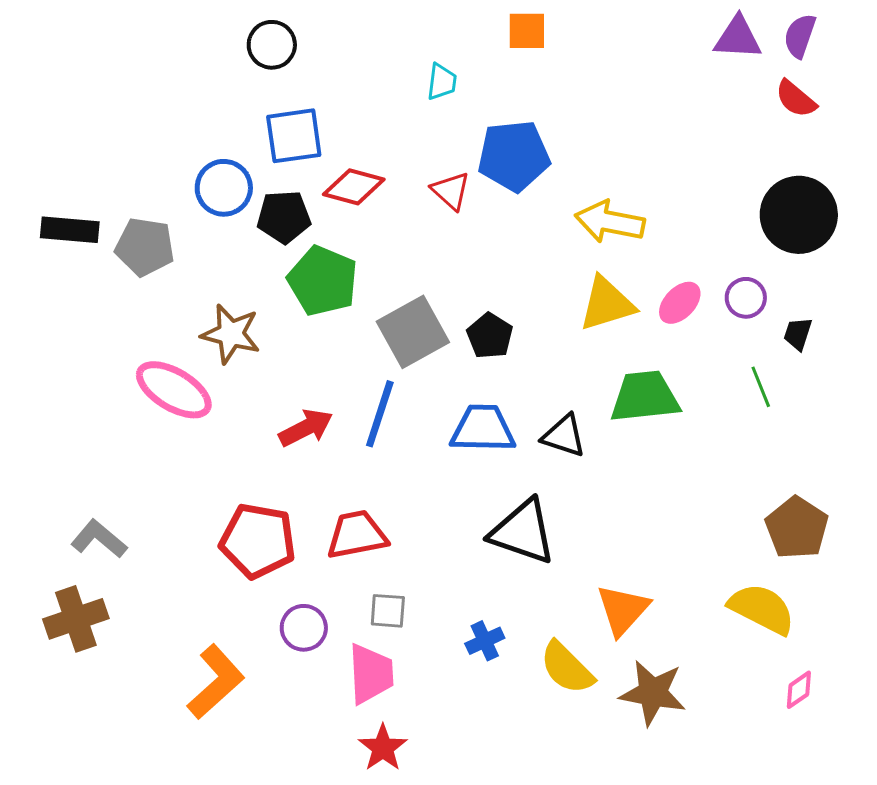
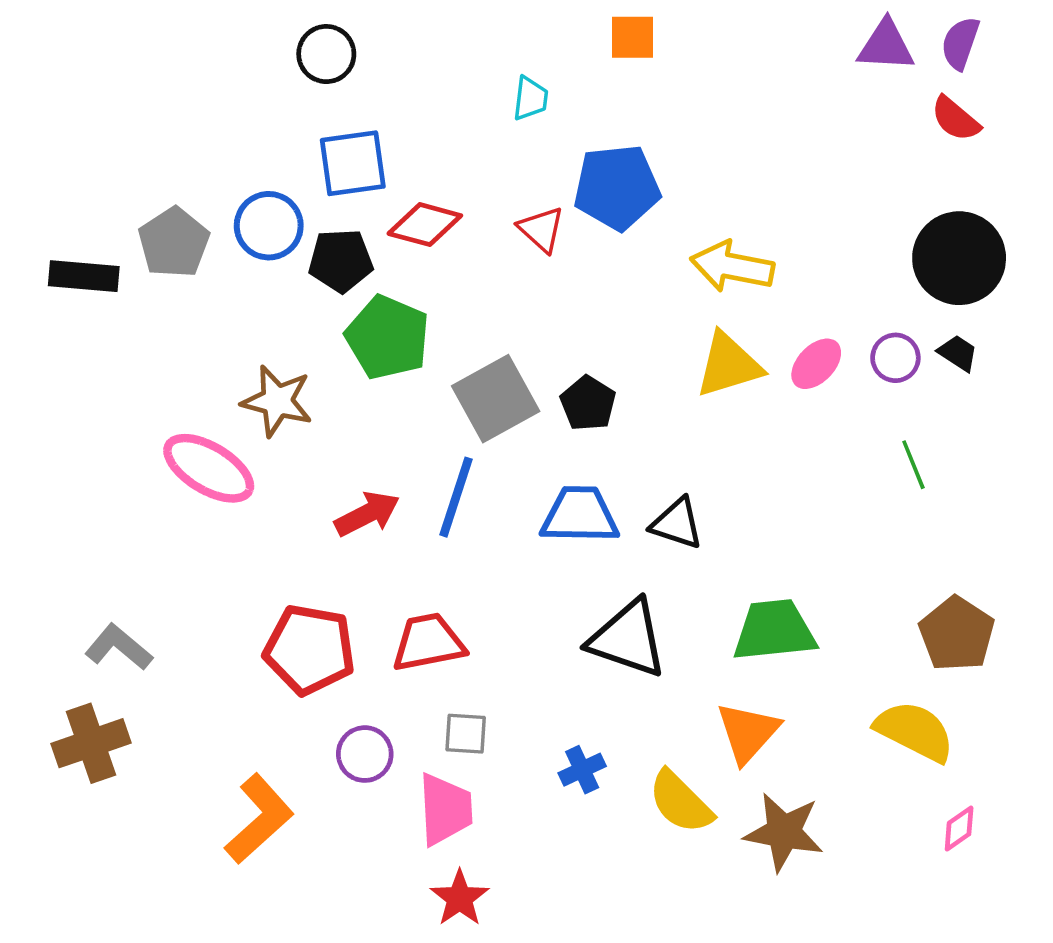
gray pentagon: (145, 247) -> (174, 243), moved, turned 30
black trapezoid: (798, 334) -> (958, 353), moved, turned 105
green trapezoid: (645, 397) -> (774, 630), moved

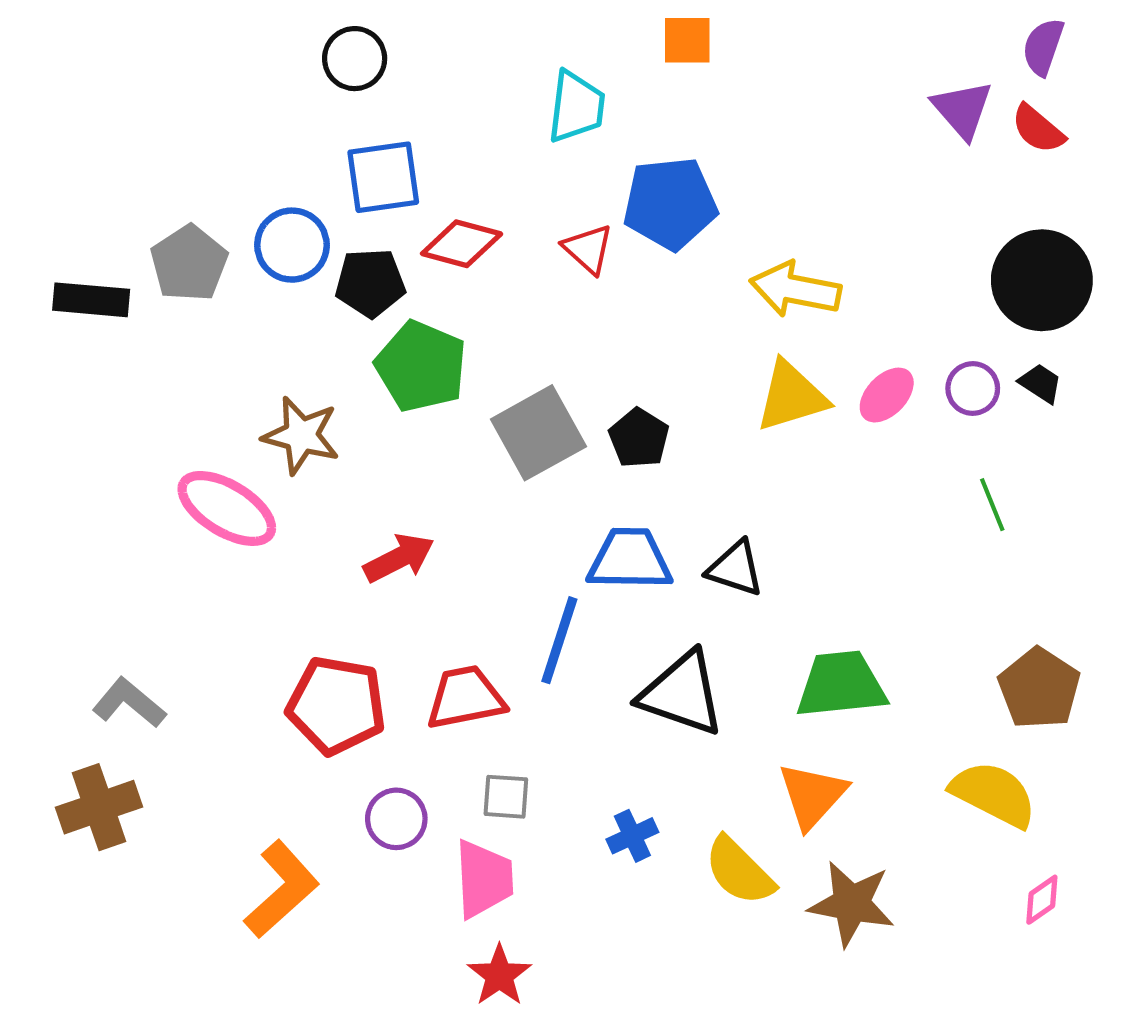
purple triangle: (886, 46) -> (962, 109), moved, turned 46
cyan trapezoid: (530, 98) -> (576, 107), size x1.5
blue line: (456, 497) -> (559, 640), moved

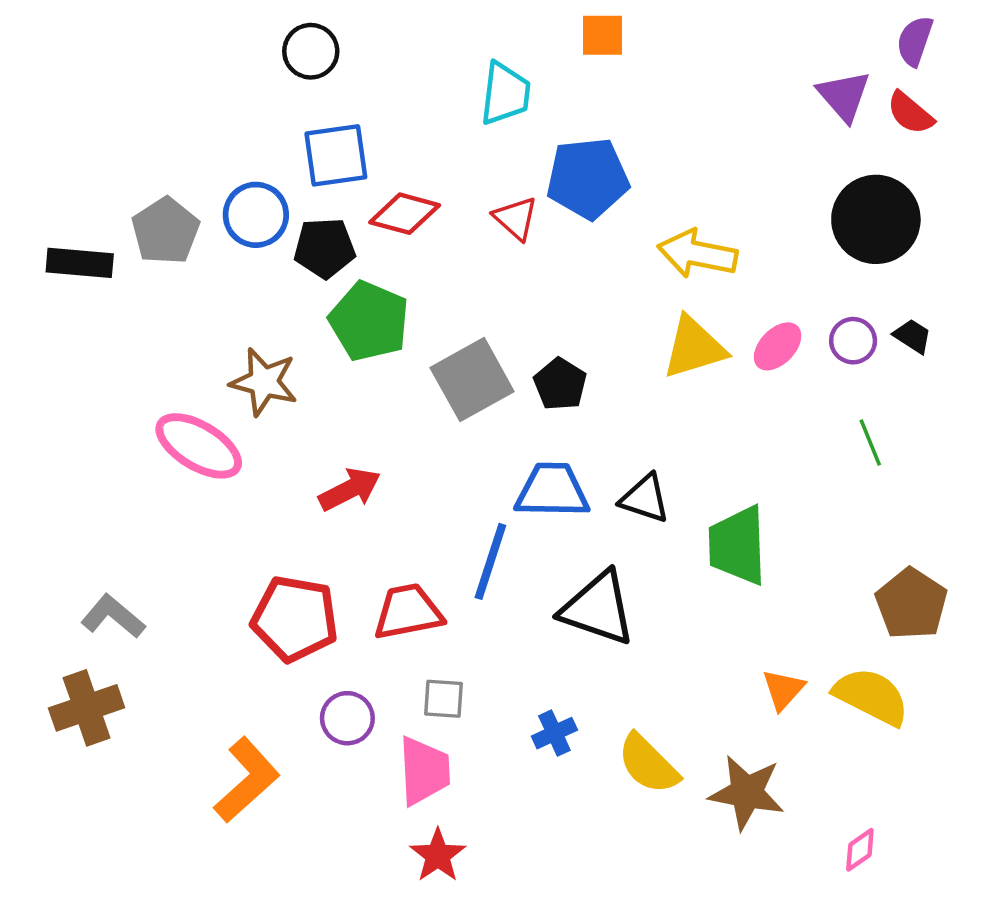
black circle: (1042, 280) -> (876, 219), moved
green trapezoid: (841, 685) -> (737, 545), moved, turned -86
orange triangle: (812, 795) -> (783, 690), moved, size x0.7
pink diamond: (1042, 900) -> (860, 850), moved

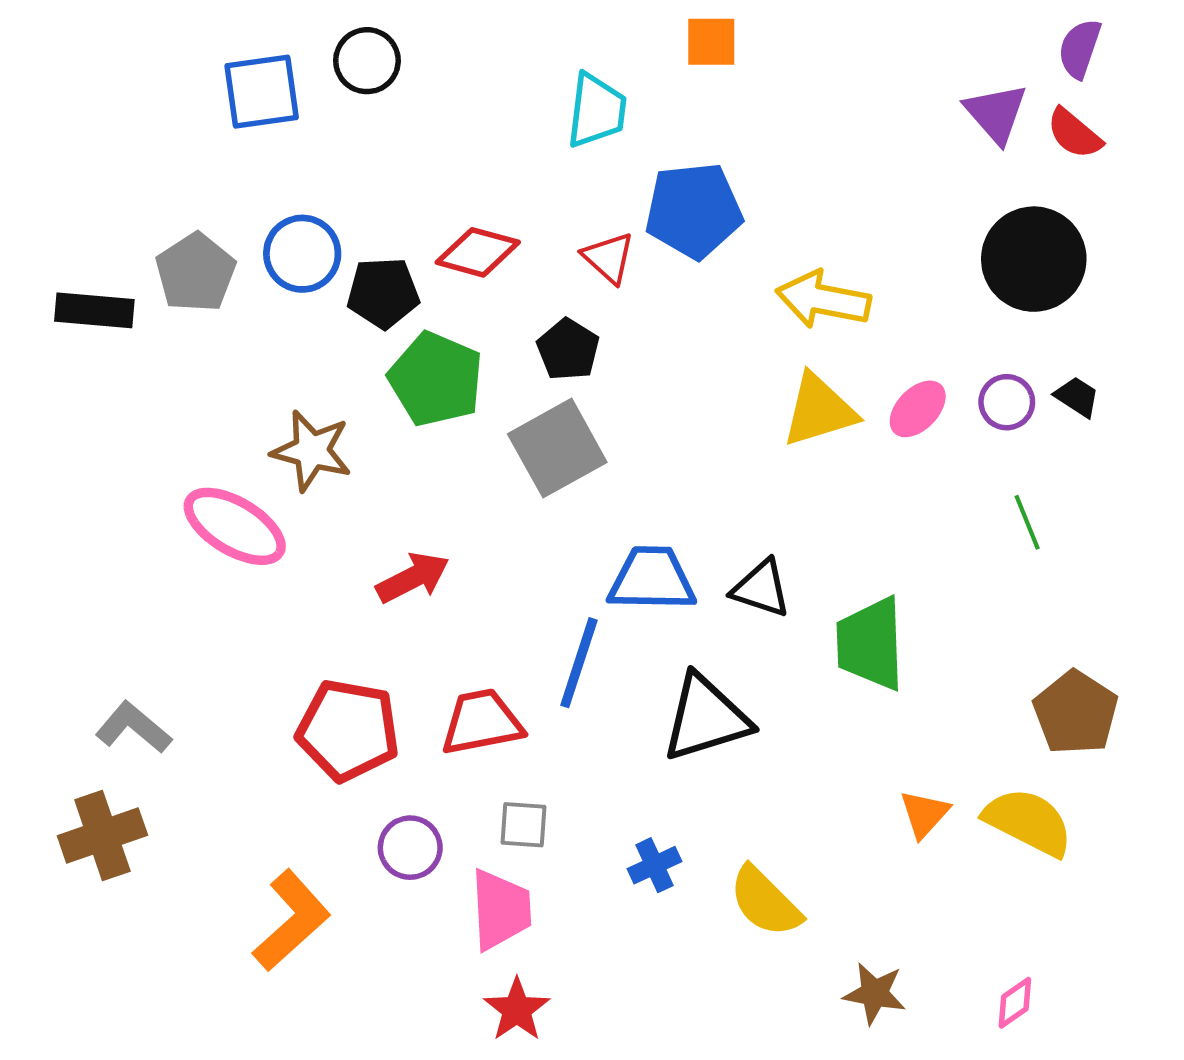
blue square: (336, 155) -> (262, 92), moved
black pentagon: (560, 384) -> (568, 350), moved
black triangle: (598, 608) -> (706, 718), turned -36
brown star: (747, 793) -> (874, 993), moved, size x0.7

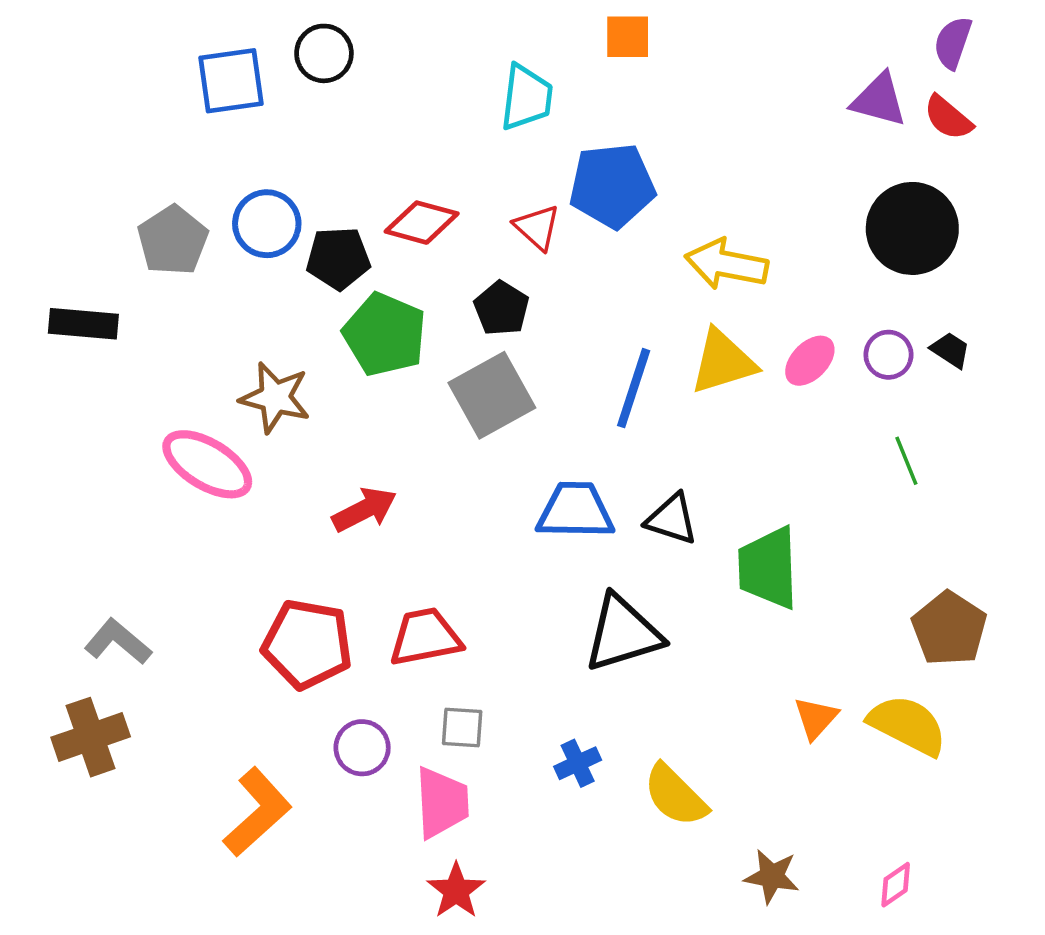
purple triangle: (996, 113) -> (879, 100), turned -34
black rectangle: (94, 310) -> (83, 324), moved
blue line: (579, 663) -> (634, 388), moved

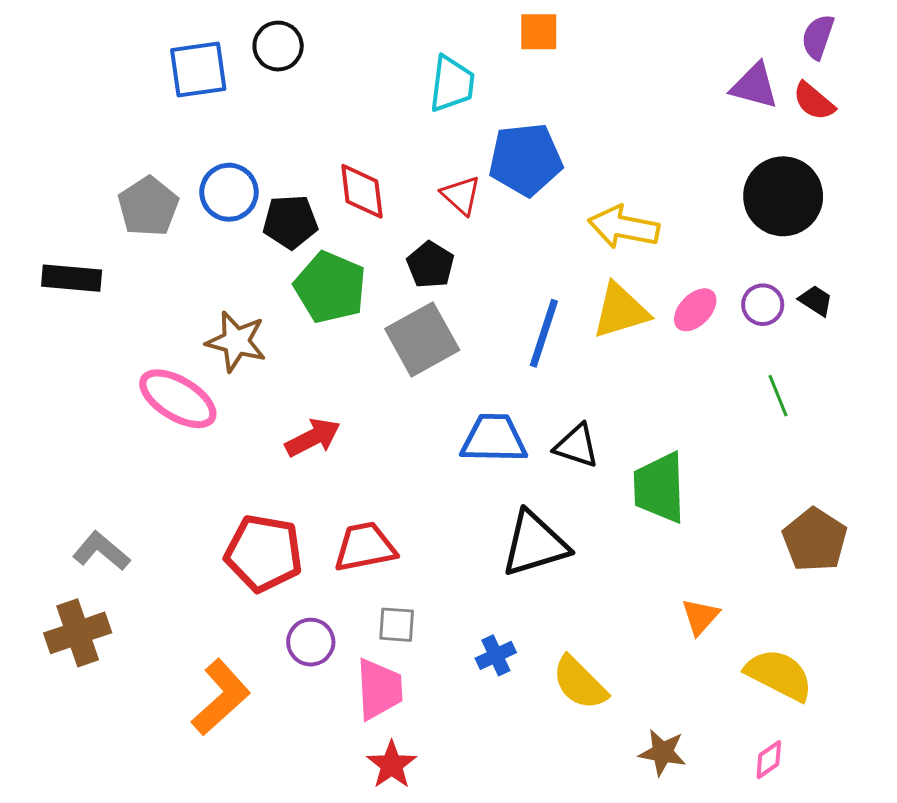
red diamond: (422, 223) -> (362, 191), turned 68
yellow semicircle: (908, 725) -> (779, 675), moved

